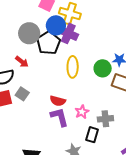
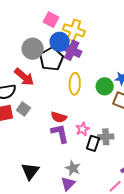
red arrow: (22, 62) -> (24, 77), size x1.5
black rectangle: (92, 135) -> (93, 143), moved

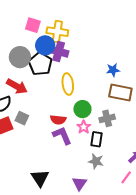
green circle: (105, 86) -> (82, 109), moved
gray cross: (106, 137) -> (107, 118), moved
gray star: (73, 168) -> (96, 161), moved

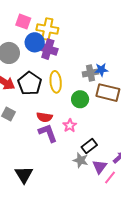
black pentagon: (40, 64) -> (30, 83), moved
green circle: (82, 109) -> (80, 99), moved
gray cross: (107, 118) -> (90, 73), moved
black rectangle: (97, 139) -> (89, 146), moved, turned 42
purple triangle: (79, 183) -> (100, 167), moved

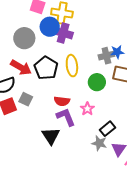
black triangle: (24, 175) -> (51, 136), moved

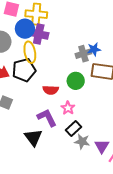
yellow ellipse: (72, 66) -> (30, 52), moved
black pentagon: (46, 68) -> (24, 70), turned 30
red semicircle: (62, 101) -> (51, 90), moved
black rectangle: (107, 129) -> (73, 128), moved

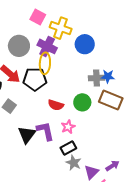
blue circle: (25, 29) -> (85, 44), moved
purple cross: (39, 34) -> (47, 46), moved
black triangle: (33, 137) -> (27, 135), moved

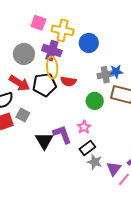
red semicircle: (56, 105) -> (68, 81), moved

